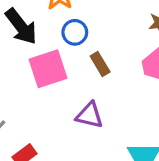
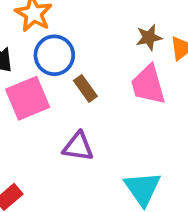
blue circle: (75, 32) -> (54, 55), size x1.4

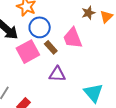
pink trapezoid: (148, 85) -> (73, 38), moved
brown rectangle: (85, 88) -> (51, 47), moved

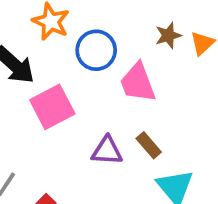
blue circle: (40, 27) -> (96, 50), moved
brown rectangle: (51, 47) -> (149, 145), moved

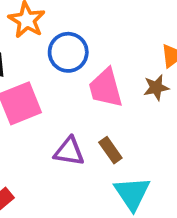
brown star: (168, 35) -> (156, 88), moved

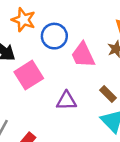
brown rectangle: (110, 150) -> (108, 94), moved

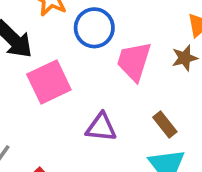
pink trapezoid: (83, 55) -> (134, 61), turned 36

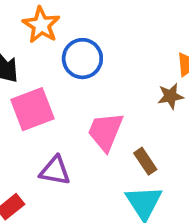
pink trapezoid: (134, 61) -> (105, 132), moved
purple triangle: (101, 127) -> (55, 171), moved

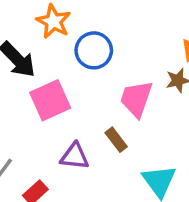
pink trapezoid: (105, 132) -> (136, 99), moved
brown rectangle: (145, 161) -> (116, 140), moved

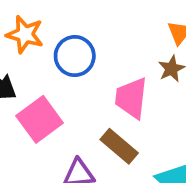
brown rectangle: (116, 140) -> (119, 146), size x1.4

